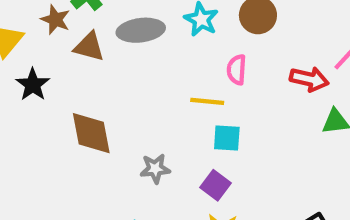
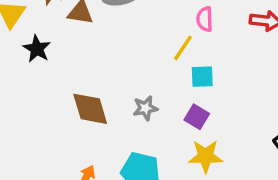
yellow line: (207, 101) -> (183, 48), turned -56
brown diamond: (91, 133) -> (90, 109), moved

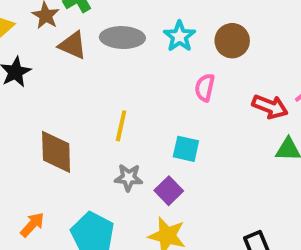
yellow line: (183, 48) -> (121, 126), moved, turned -36
gray star: (145, 108) -> (129, 178), moved

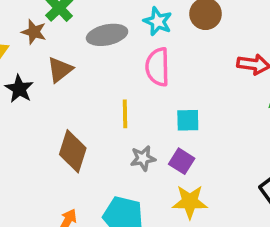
brown triangle: (73, 45) -> (60, 70), moved, turned -48
pink semicircle: (205, 88) -> (158, 67), moved, size x1.5
brown diamond: (56, 152) -> (73, 151), turned 33

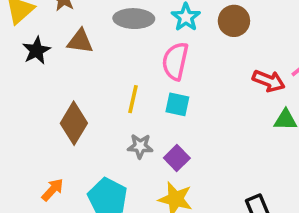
brown triangle: (60, 70) -> (80, 41), turned 32
cyan square: (188, 120) -> (177, 104), moved

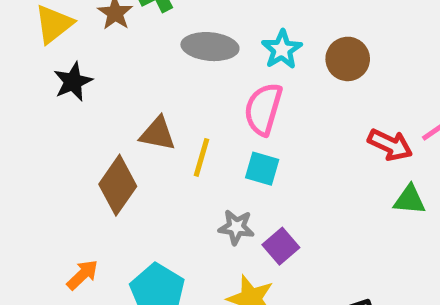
brown triangle: (80, 41) -> (158, 134), moved
gray star: (140, 146) -> (236, 227), moved
purple square: (177, 158) -> (281, 246), moved

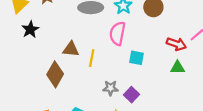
cyan square: (262, 169) -> (137, 58), moved
green triangle: (410, 200) -> (178, 68), moved

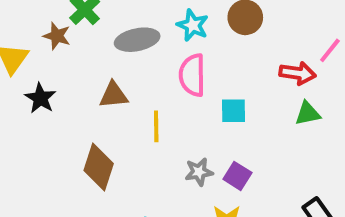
brown triangle: (71, 49) -> (114, 95), moved

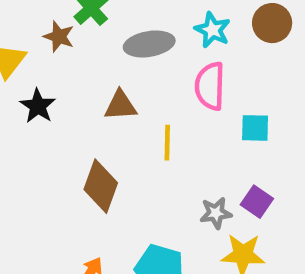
gray star: (199, 172) -> (216, 213), moved

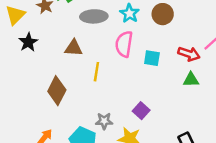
cyan square: (255, 128) -> (152, 58), moved
gray star: (216, 213) -> (104, 121), moved

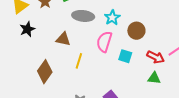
brown circle: (163, 14) -> (136, 31), moved

